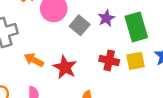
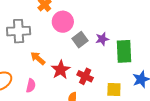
red cross: (109, 60) -> (85, 76), moved
yellow square: (136, 61) -> (114, 89), moved

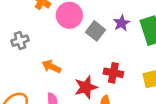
gray cross: (19, 31) -> (20, 41), size x0.6
red star: (61, 70) -> (86, 87), moved, turned 30

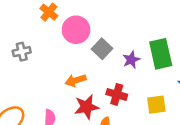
purple star: (122, 23) -> (131, 60), moved
orange arrow: (51, 67) -> (76, 80), moved, turned -48

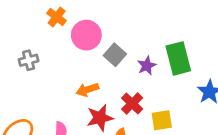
red cross: (117, 94) -> (132, 103), turned 30
yellow square: (156, 105) -> (162, 120), moved

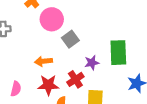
purple star: (147, 66) -> (92, 63), moved

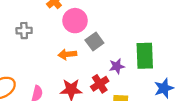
orange arrow: (43, 61) -> (67, 54), moved

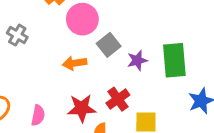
gray cross: (24, 31) -> (17, 35), turned 35
purple star: (117, 66) -> (137, 60), moved

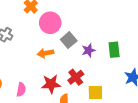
green rectangle: (174, 60) -> (114, 50), size x0.7

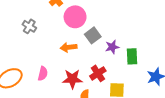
green rectangle: (114, 50) -> (132, 56), moved
pink semicircle: (21, 90) -> (43, 74), moved

